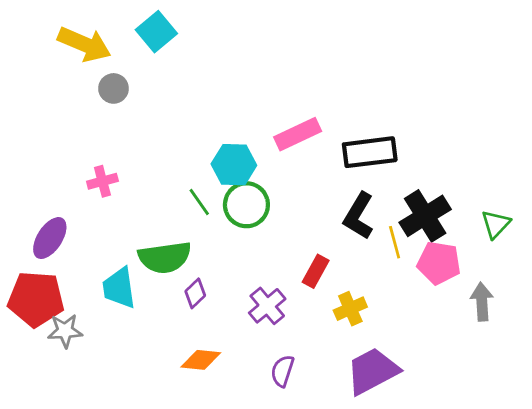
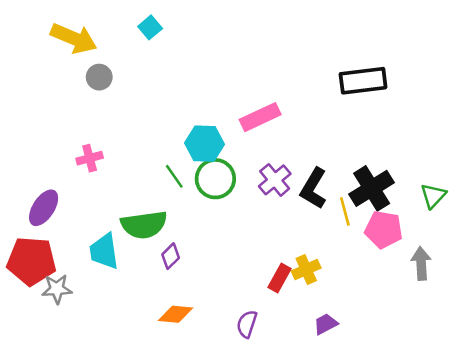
cyan square: (156, 32) -> (150, 27), moved, size x0.7
black rectangle: (370, 152) -> (363, 81), moved
red rectangle: (316, 271) -> (280, 278), moved
purple cross: (267, 306) -> (275, 180), moved
purple trapezoid: (372, 371) -> (326, 324), size x0.5

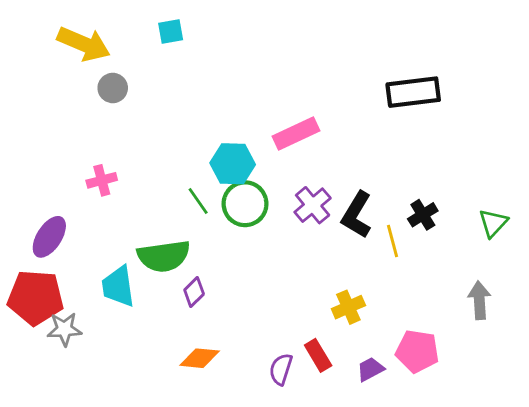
cyan square: (150, 27) -> (171, 31), turned 30
black cross: (372, 188) -> (423, 215), size x0.6
pink pentagon: (384, 230) -> (417, 351), moved
red rectangle: (280, 278) -> (318, 355), moved, turned -60

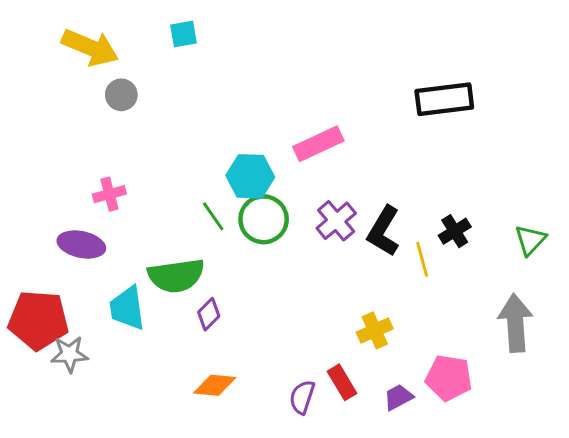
purple ellipse: (49, 237) -> (81, 244), moved, turned 69
gray arrow: (479, 300) -> (515, 323), size x1.4

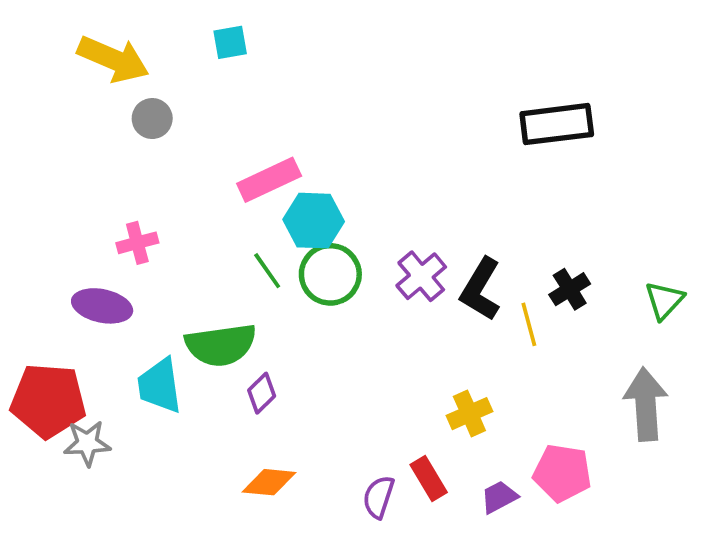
pink rectangle: (318, 144) -> (269, 180), moved

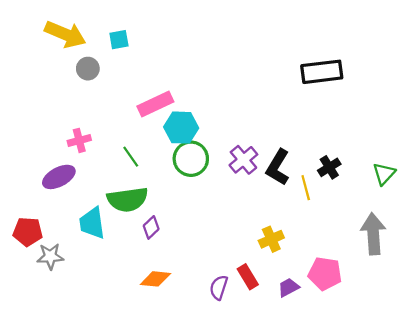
cyan square: (230, 42) -> (119, 40), moved
green line: (267, 271) -> (131, 157), moved
purple ellipse: (102, 306) -> (59, 177), turned -40
red pentagon: (48, 401) -> (28, 232), size x0.7

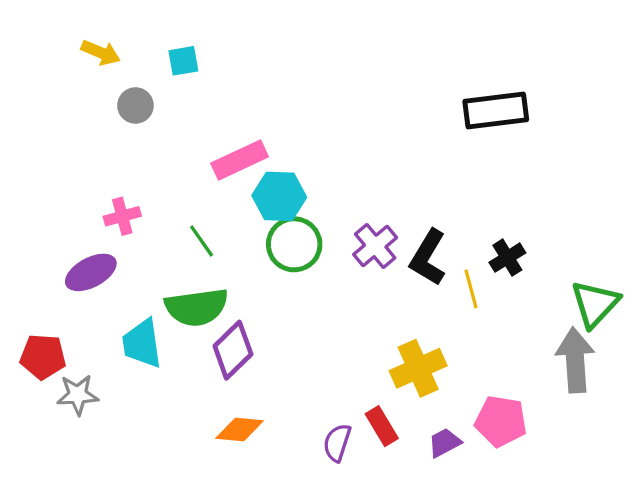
yellow arrow: (65, 34) -> (101, 53), size x0.6
green triangle: (384, 174) -> (595, 304), moved, size x1.4
purple diamond: (151, 227) -> (233, 350), size x1.6
yellow cross: (271, 239) -> (418, 368), size x1.4

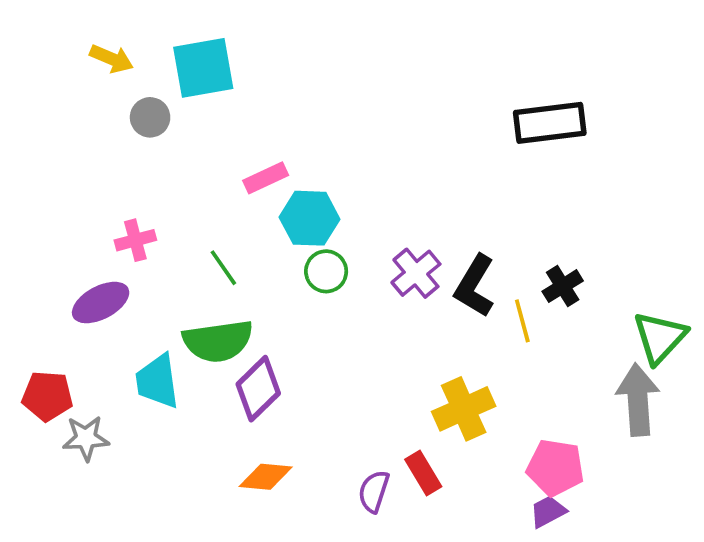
cyan square: (183, 61) -> (203, 68), size x1.8
pink rectangle: (240, 160) -> (266, 178), size x0.7
green circle: (294, 244) -> (326, 271), size x0.7
purple trapezoid: (445, 443) -> (548, 512), moved

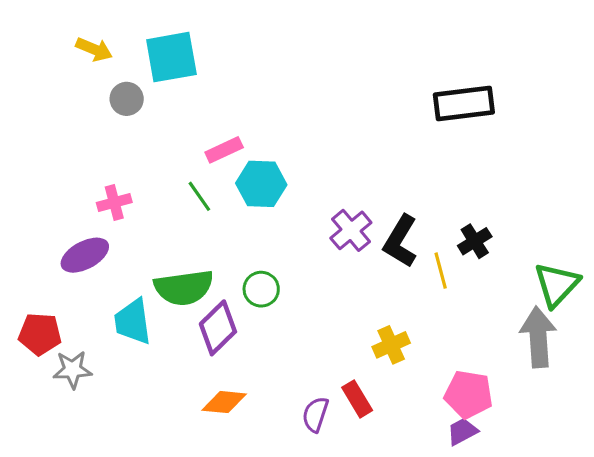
green line: (223, 268) -> (199, 196), moved
green circle: (326, 271) -> (261, 289), moved
yellow cross: (464, 409) -> (391, 345), size x0.7

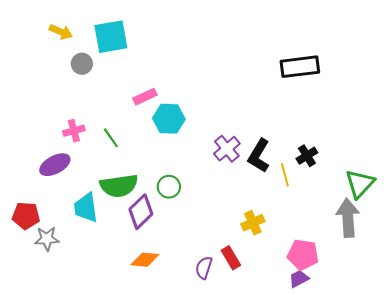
green line: (199, 196) -> (111, 138), moved

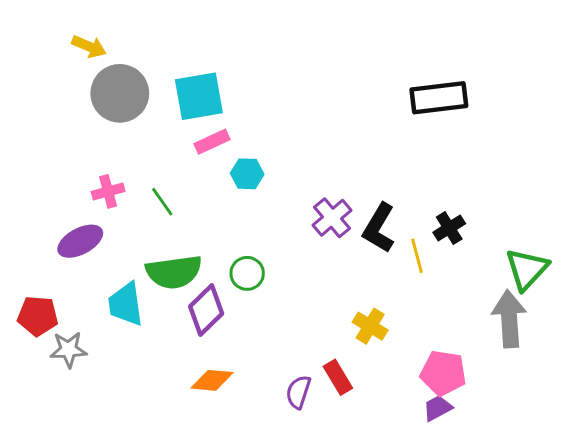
cyan square: (111, 37) -> (199, 96), moved
gray circle: (82, 64) -> (120, 93), size x1.8
cyan hexagon: (169, 119) -> (247, 174), size x0.7
yellow cross: (253, 223) -> (370, 326), turned -35

